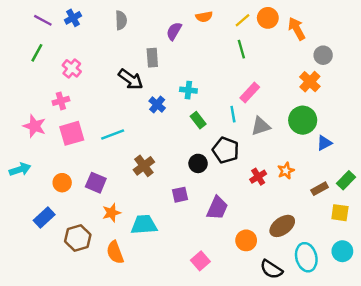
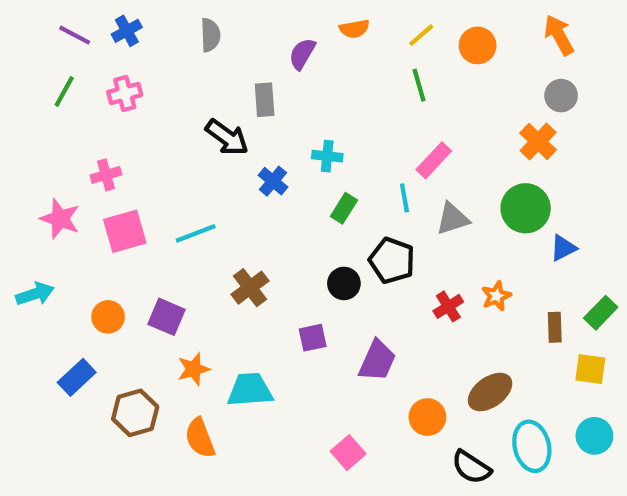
orange circle: (268, 18) -> (478, 45), moved
orange arrow: (297, 29) -> (559, 35), moved
pink cross: (72, 68) -> (125, 93), moved, turned 36
green rectangle: (198, 120) -> (344, 208), turned 70
brown rectangle: (320, 189) -> (555, 327), turned -63

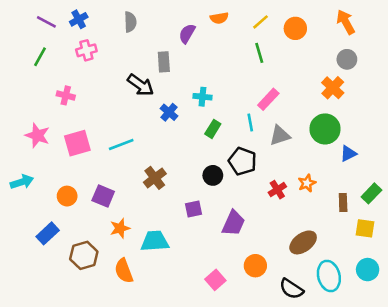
pink cross: (125, 93) -> (86, 50), moved
pink cross: (106, 175) -> (66, 95), moved, turned 30
orange circle: (427, 417) -> (255, 266), moved

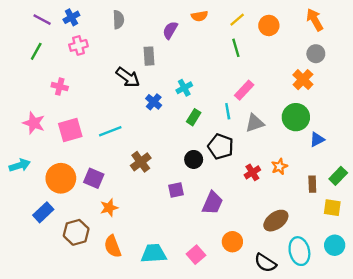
cyan cross: (202, 97) -> (184, 88), turned -35
orange circle: (67, 196) -> (61, 178), size x1.6
cyan trapezoid: (155, 241) -> (154, 253), moved

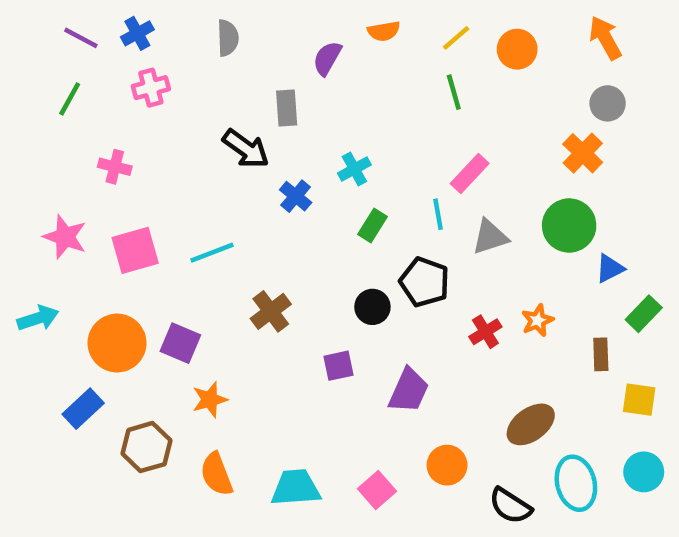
green rectangle: (338, 176) -> (644, 314), moved

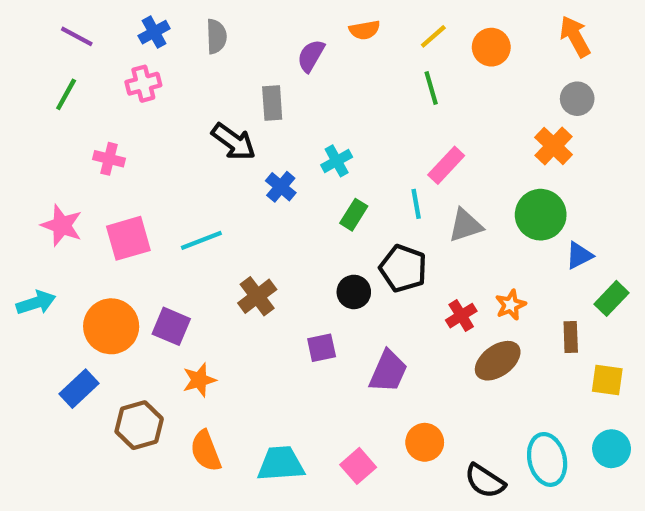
blue cross: (137, 33) -> (154, 32), moved
brown ellipse: (531, 424) -> (498, 361), moved

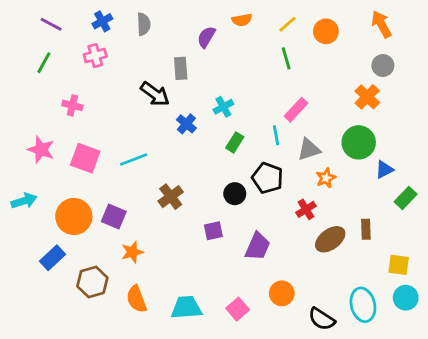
pink square: (128, 238) -> (85, 158), turned 36
orange star: (511, 305) -> (326, 178), moved
brown rectangle: (571, 337) -> (366, 229), moved
yellow square: (607, 380) -> (399, 265), moved

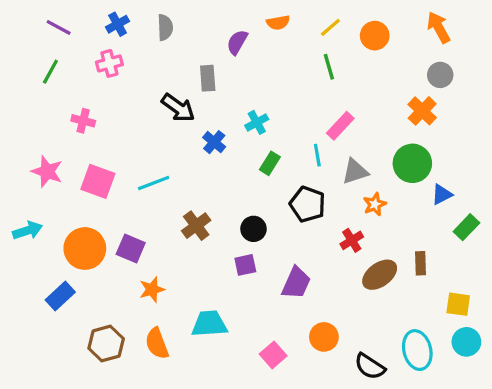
black circle: (235, 194) -> (254, 229), moved
brown hexagon: (92, 282) -> (106, 343), moved
cyan trapezoid: (186, 308) -> (209, 324), moved

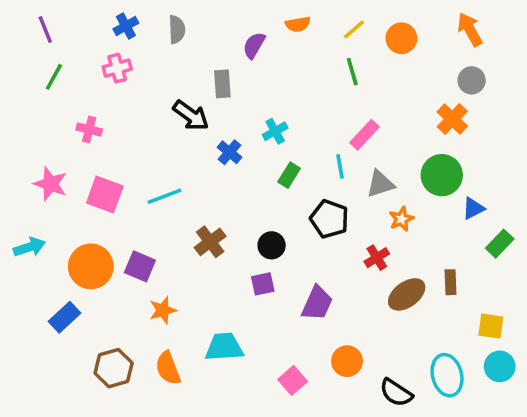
purple line: (59, 27) -> (45, 29), moved, turned 40

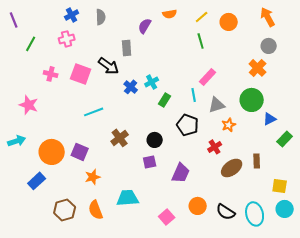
purple line: (45, 29) -> (14, 20), moved
cyan cross: (275, 131) -> (152, 82), moved
pink square: (105, 194) -> (81, 74), moved
black semicircle: (396, 393) -> (226, 212), moved

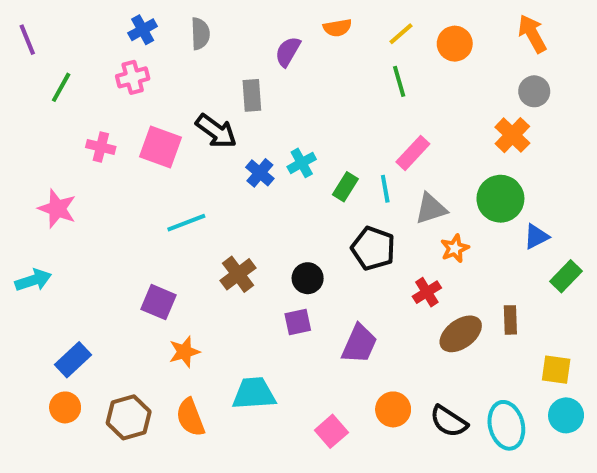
green rectangle: (165, 100) -> (345, 187), moved
orange circle: (52, 152) -> (65, 407), moved, size x0.6

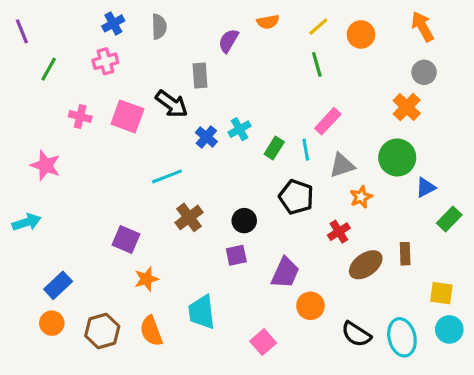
cyan line: (186, 223) -> (167, 176), moved
cyan trapezoid: (254, 394) -> (202, 312), turned -93
orange circle: (393, 409) -> (310, 306), moved

